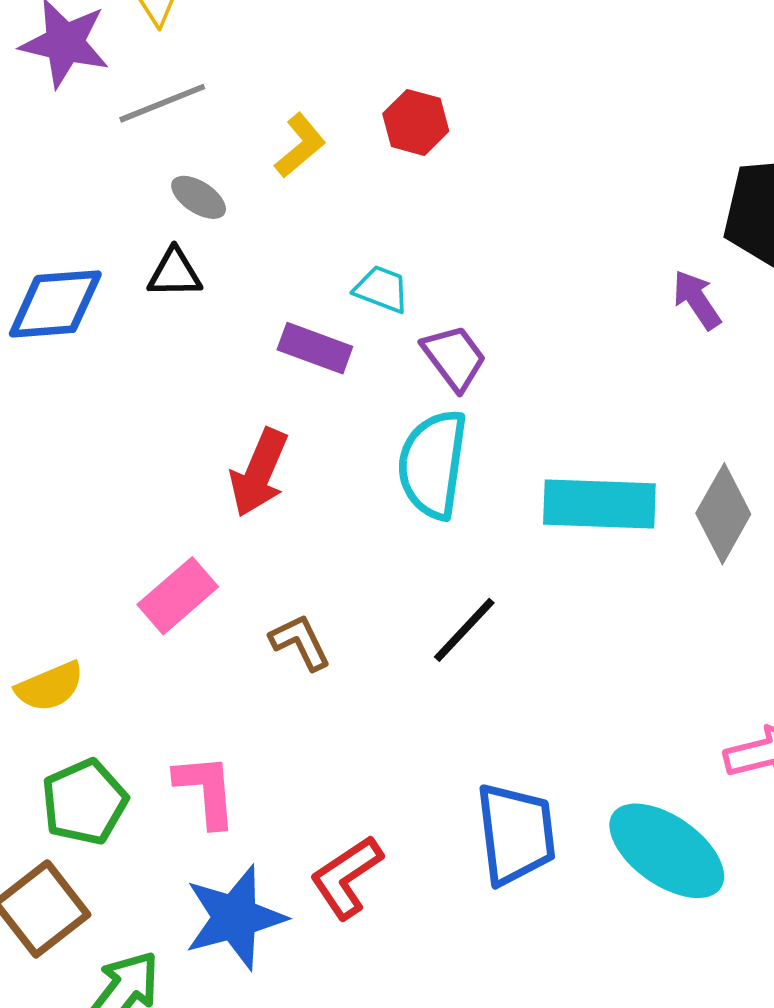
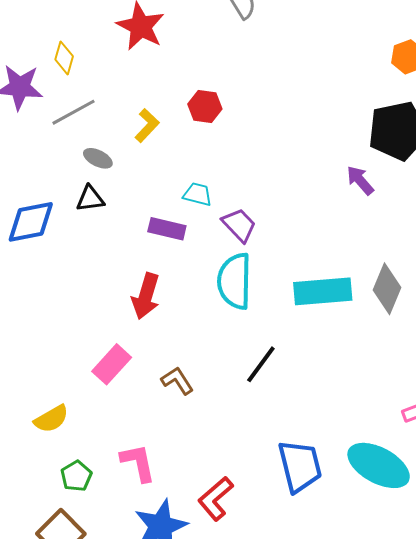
green pentagon: (84, 802) -> (76, 476), size x0.7

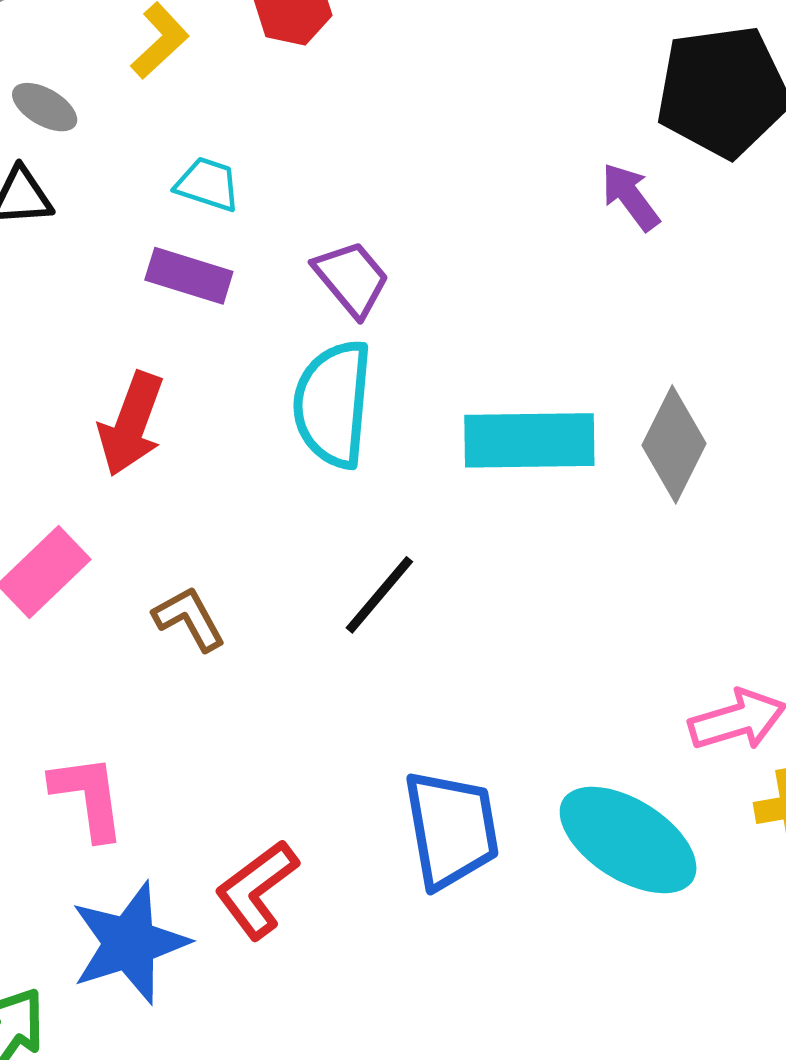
cyan trapezoid: (198, 194) -> (208, 184), moved

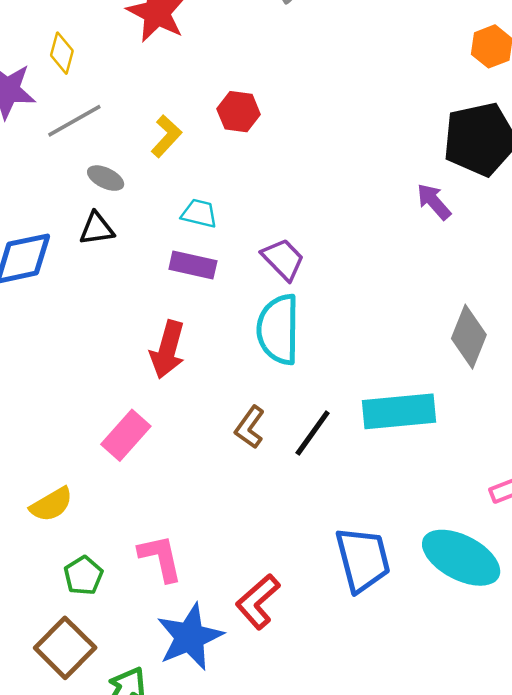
cyan rectangle: (529, 440) -> (399, 411), moved
brown L-shape: (189, 619) -> (250, 427), moved, turned -111

